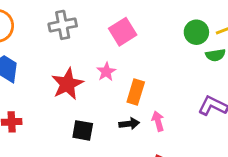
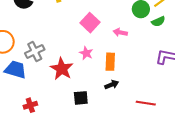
gray cross: (63, 25) -> (35, 51), moved
pink arrow: (158, 121) -> (120, 32), moved, turned -48

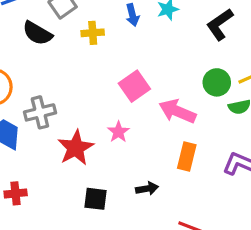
pink arrow: (120, 32) -> (177, 111), size x1.6
orange rectangle: (110, 62) -> (187, 157), moved

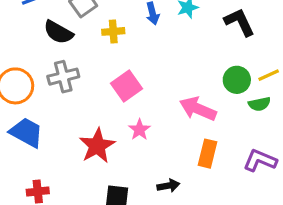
black L-shape: (220, 24) -> (239, 22), turned 100
pink square: (134, 86) -> (127, 86), moved
gray cross: (40, 112) -> (63, 77), moved

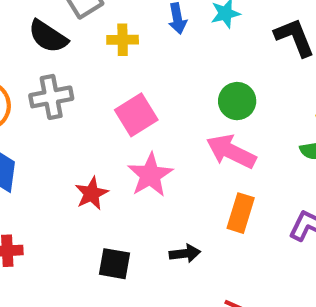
green circle: (237, 80) -> (237, 101), moved
pink star: (139, 130) -> (150, 175), size x1.5
red star: (97, 146) -> (92, 193), size x0.7

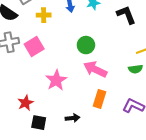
green circle: (237, 101) -> (86, 45), moved
pink square: (136, 115) -> (34, 46), moved
red star: (92, 193) -> (26, 103), moved

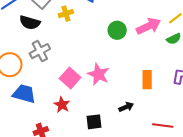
pink square: (34, 46) -> (70, 78), moved
pink arrow: (95, 69) -> (149, 26), moved, turned 145
red star: (26, 103) -> (62, 105), moved

